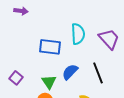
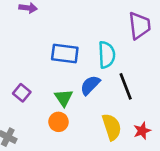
cyan semicircle: (78, 34) -> (107, 55), moved
purple trapezoid: (109, 39) -> (140, 26), moved, turned 35

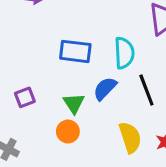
purple square: (22, 93) -> (25, 97), turned 30

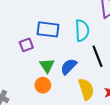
blue semicircle: (105, 89) -> (69, 67), moved
purple square: (25, 97) -> (26, 45), moved

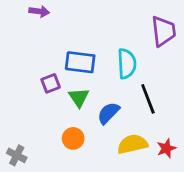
green triangle: (47, 66) -> (79, 98), moved
yellow semicircle: (86, 89) -> (132, 144), turned -85

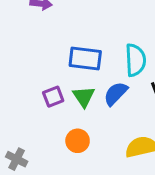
purple square: (51, 83) -> (53, 97), moved
blue semicircle: (108, 113) -> (116, 94), moved

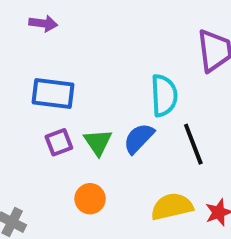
blue rectangle: (85, 58) -> (53, 94), moved

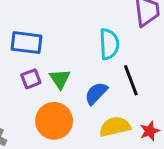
blue semicircle: (139, 138) -> (96, 93), moved
orange circle: (90, 199) -> (54, 121), size x1.6

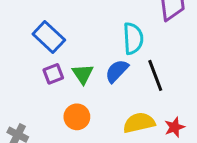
blue rectangle: (27, 43) -> (49, 37), turned 36
blue semicircle: (96, 93) -> (117, 71), moved
orange circle: (54, 121) -> (77, 117), size x0.7

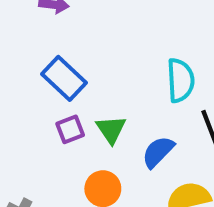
blue semicircle: (117, 71) -> (158, 152), moved

